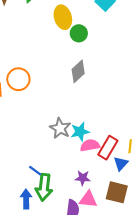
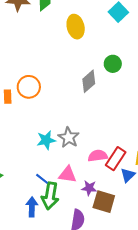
green circle: (79, 33) -> (113, 64), moved
cyan star: (80, 132) -> (46, 140), moved
brown square: (117, 192) -> (104, 202), moved
pink triangle: (88, 199) -> (68, 175), moved

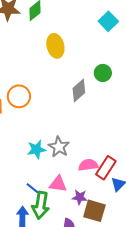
yellow ellipse: (76, 27) -> (55, 46), moved

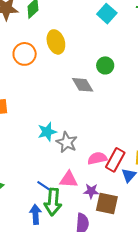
gray diamond: (79, 91) -> (83, 85), turned -75
orange circle: (19, 96) -> (25, 54), moved
cyan star: (36, 149) -> (47, 132), moved

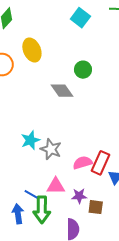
brown square: (107, 204) -> (96, 207), size x0.7
blue arrow: (36, 214) -> (18, 214), moved

